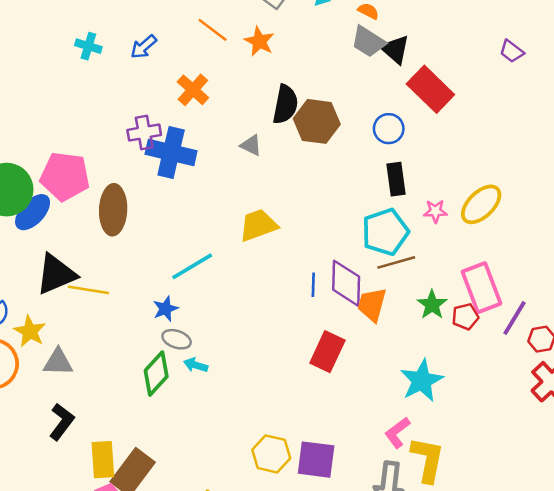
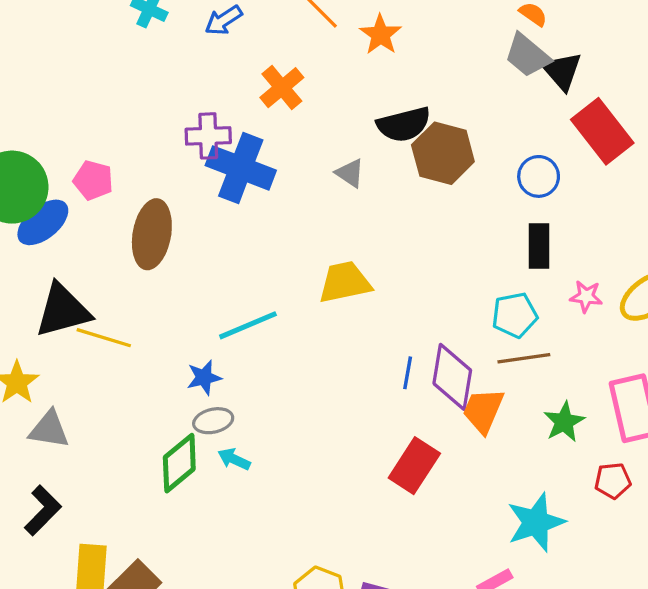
black semicircle: (285, 104) -> (404, 124), turned 57
pink pentagon: (65, 176) -> (93, 180), size x0.6
cyan pentagon: (385, 232) -> (515, 315), size x0.7
red pentagon: (465, 317) -> (613, 481), moved
gray ellipse: (177, 339) -> (213, 421), turned -40

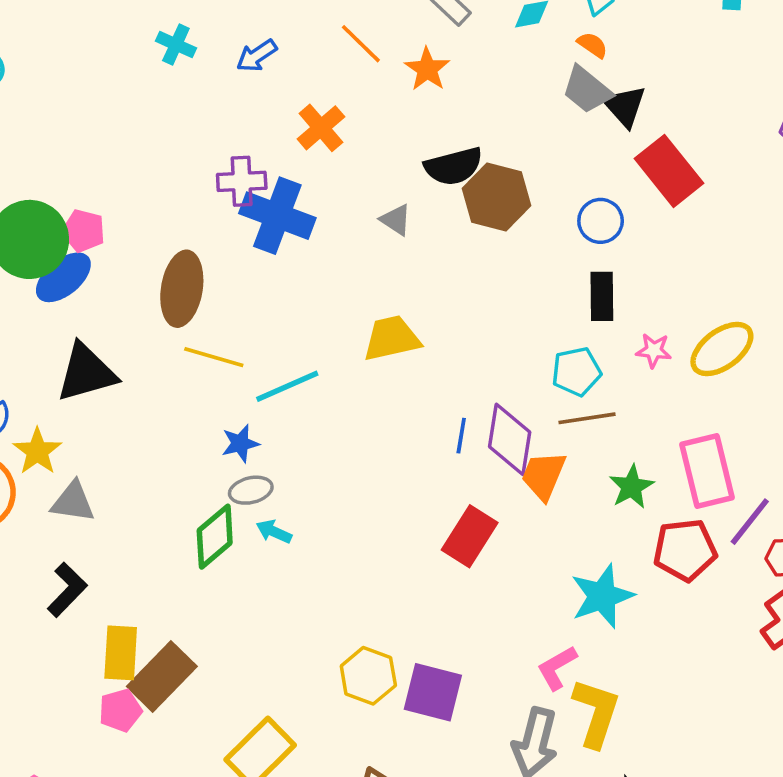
pink pentagon: (93, 180) -> (83, 231), moved
yellow line: (104, 338) -> (214, 357), moved
red pentagon: (613, 481) -> (685, 550), size x1.6

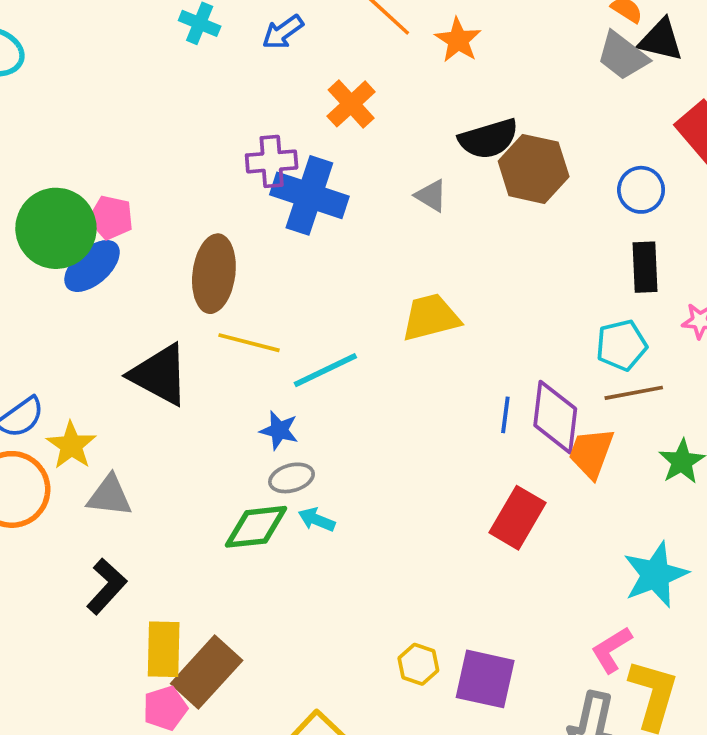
black triangle: (624, 106) -> (661, 40), moved, turned -33
black triangle: (86, 373) -> (160, 375), moved, turned 46
blue star: (240, 443) -> (279, 430), turned 30
green diamond: (215, 537) -> (256, 527), turned 36
yellow hexagon: (368, 676) -> (418, 664), size x0.7

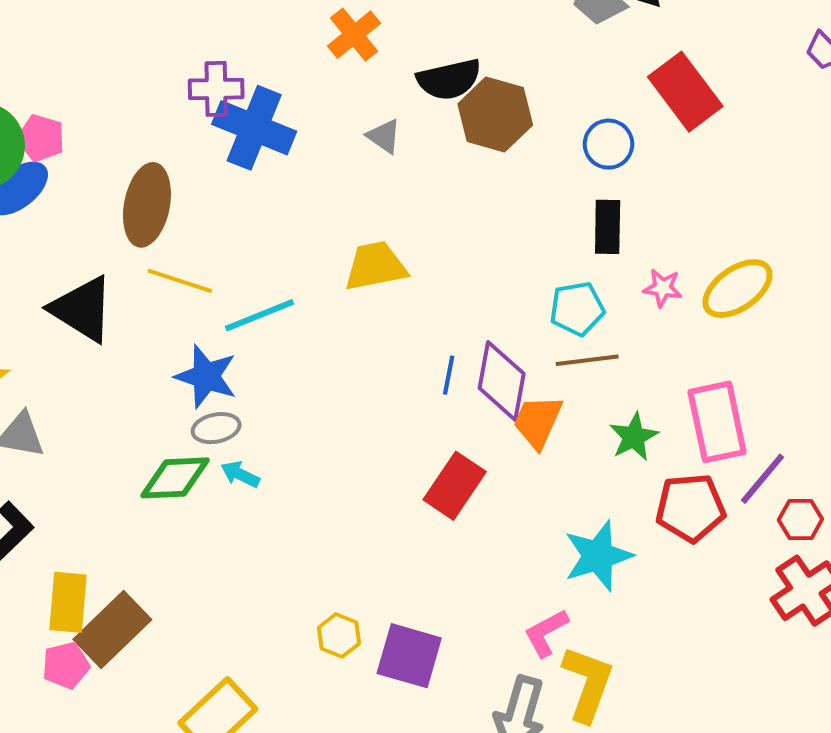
orange cross: (351, 104) -> (354, 35), moved
blue star: (279, 430) -> (206, 376), size x1.5

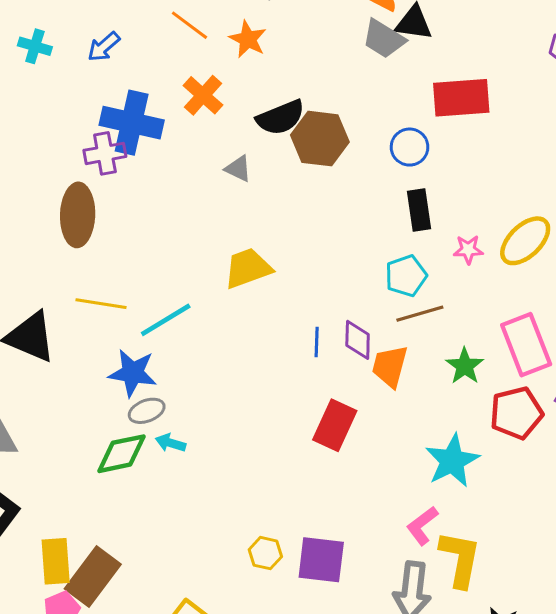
red rectangle: (685, 92) -> (461, 98), turned -48
blue cross: (254, 128) -> (132, 123), moved
brown ellipse: (147, 205) -> (78, 215), moved
purple diamond: (502, 381) -> (358, 340), size x0.7

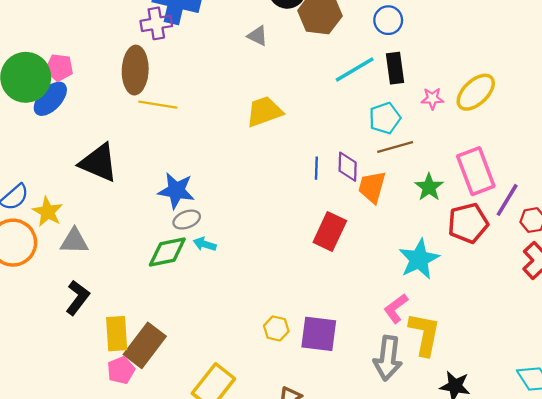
yellow line: (101, 304) -> (158, 105), moved
cyan line: (166, 320) -> (355, 69), moved

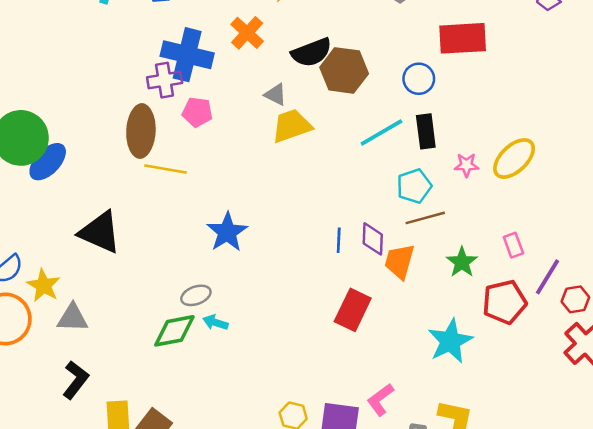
pink pentagon: (59, 67) -> (197, 112), moved
yellow trapezoid: (264, 112) -> (292, 126), moved
pink rectangle: (476, 171) -> (513, 245), size x0.5
blue star: (176, 191) -> (227, 232), moved, turned 30
pink L-shape: (396, 308) -> (380, 400), moved

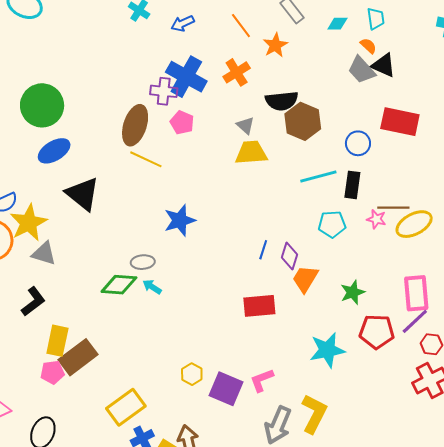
blue ellipse: (48, 162) -> (54, 151), moved
brown line: (425, 218) -> (393, 208), moved
pink rectangle: (513, 245) -> (416, 293), moved, size x1.8
yellow star: (44, 285) -> (29, 223), size x1.4
red rectangle: (353, 310) -> (259, 306), turned 44

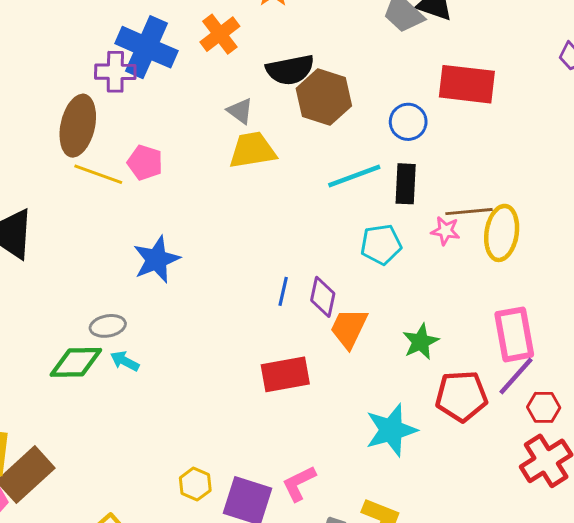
pink pentagon: (182, 123) -> (145, 163), moved
yellow ellipse: (414, 224) -> (502, 233), turned -48

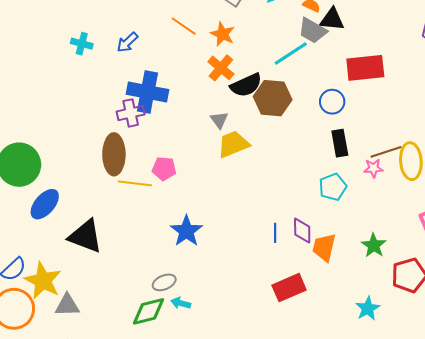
orange cross: (220, 34) -> (221, 68), moved
gray triangle: (240, 111) -> (219, 120), turned 30
cyan line: (354, 176) -> (291, 53), moved
cyan star: (391, 430) -> (368, 308), size x0.7

